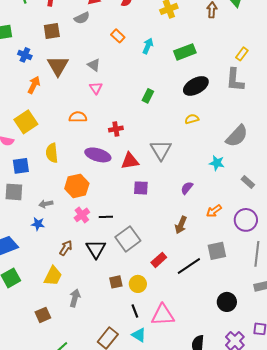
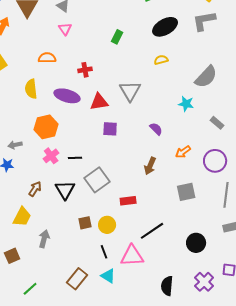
gray L-shape: (235, 80) -> (204, 21), turned 75
yellow semicircle: (52, 153) -> (31, 89), moved
purple semicircle: (187, 188) -> (156, 129), turned 96
red rectangle: (159, 260) -> (128, 201), turned 35
black line: (189, 266) -> (152, 231), moved

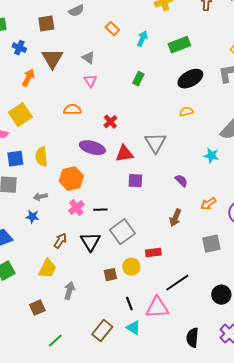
green rectangle: (117, 37) -> (138, 79), moved
red cross: (85, 70) -> (110, 122), turned -32
yellow semicircle: (31, 89) -> (41, 157), moved
yellow circle: (107, 225) -> (131, 267), moved

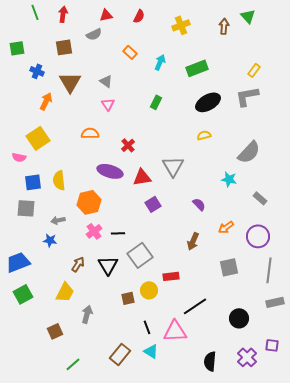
purple square: (135, 181) -> (153, 204), turned -35

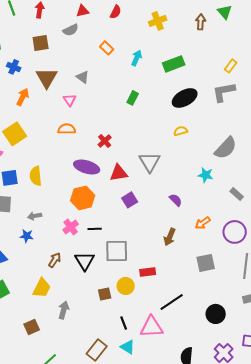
pink triangle: (108, 104) -> (70, 100), moved
orange hexagon: (89, 202) -> (83, 198), moved
gray square: (140, 255) -> (117, 251), turned 35

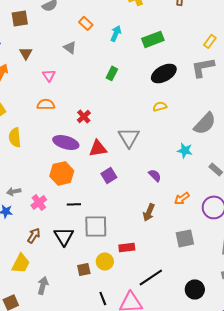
gray triangle: (83, 77) -> (70, 47), moved
brown triangle: (47, 78) -> (26, 53), size x0.6
yellow semicircle: (36, 176) -> (15, 137), moved
pink cross: (71, 227) -> (39, 202), moved

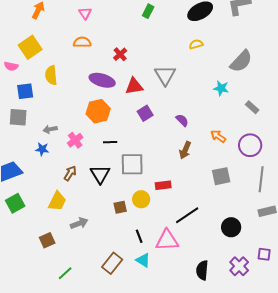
purple semicircle: (155, 175) -> (182, 120), moved
orange arrow: (182, 198) -> (218, 136), turned 70
gray arrow: (43, 285) -> (79, 223), turned 54

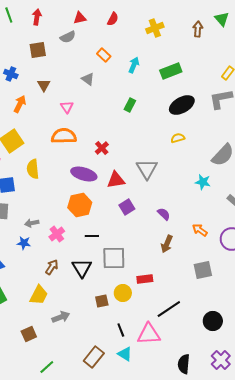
orange semicircle: (82, 42) -> (64, 136), size x1.4

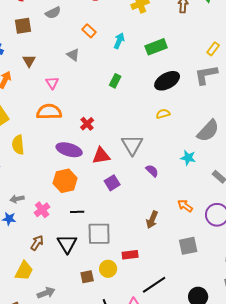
purple semicircle: (164, 214) -> (152, 171), moved

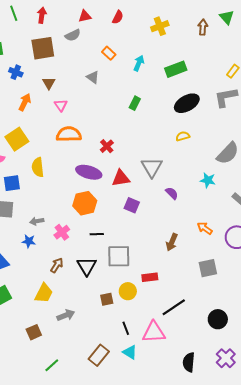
brown square: (23, 26) -> (43, 48), size x1.4
pink triangle: (52, 83) -> (61, 105), moved
purple square: (112, 183) -> (132, 205), turned -35

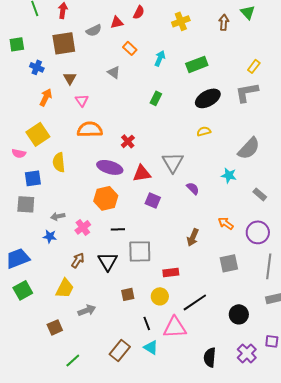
red triangle: (85, 16) -> (117, 22), moved
yellow circle: (128, 291) -> (160, 296), moved

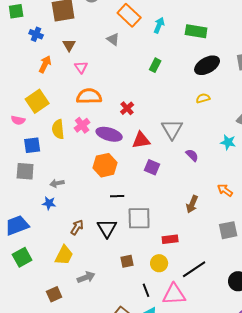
orange rectangle: (130, 48) -> (129, 15), size x1.6
green rectangle: (197, 64) -> (196, 31), turned 30
pink cross: (83, 227) -> (82, 125), moved

